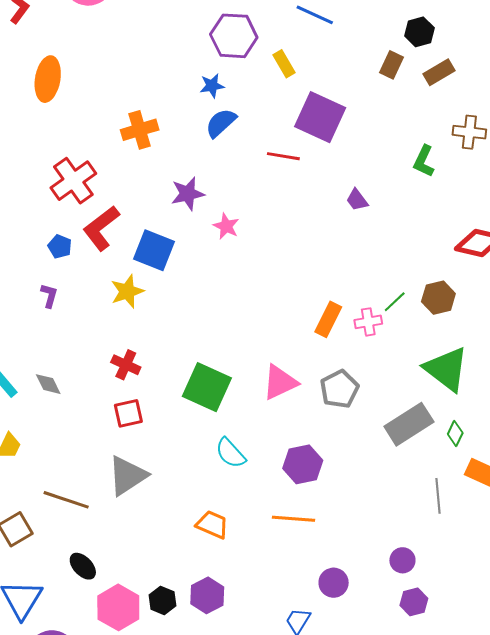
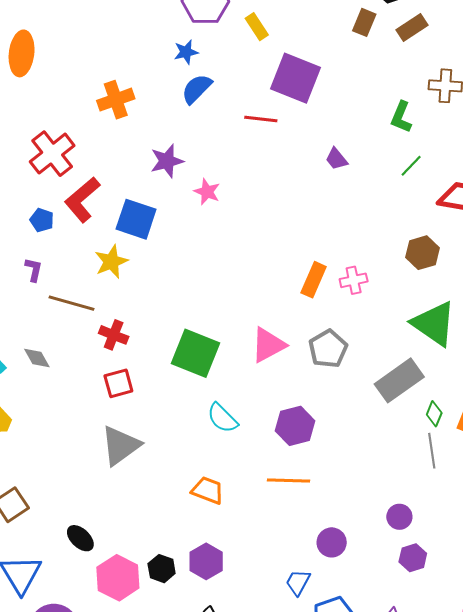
green line: (395, 302) -> (411, 166), moved
green diamond: (455, 433) -> (434, 414), moved
brown line: (66, 500) -> (72, 303), moved

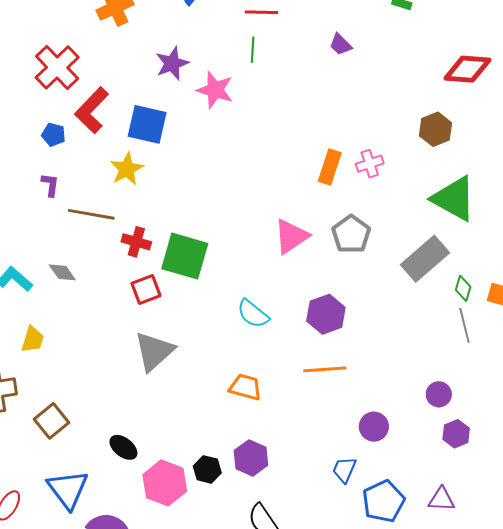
green line: (411, 166) -> (253, 50), moved, turned -35
pink star: (207, 192) -> (215, 90), size x1.4
green square: (196, 353) -> (185, 256), moved

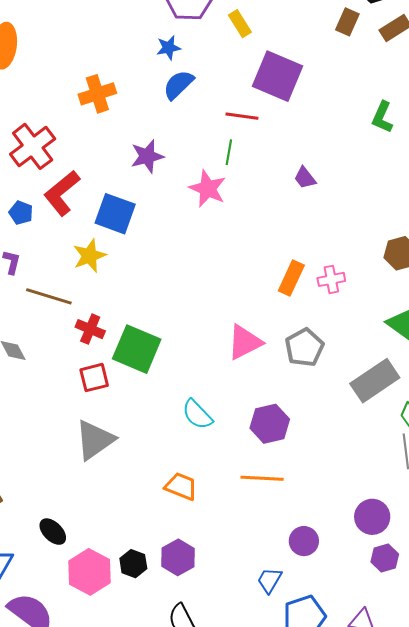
purple trapezoid: (341, 45) -> (305, 178), moved
pink star: (215, 90) -> (208, 189), moved
purple circle: (439, 394) -> (372, 517), size x1.4

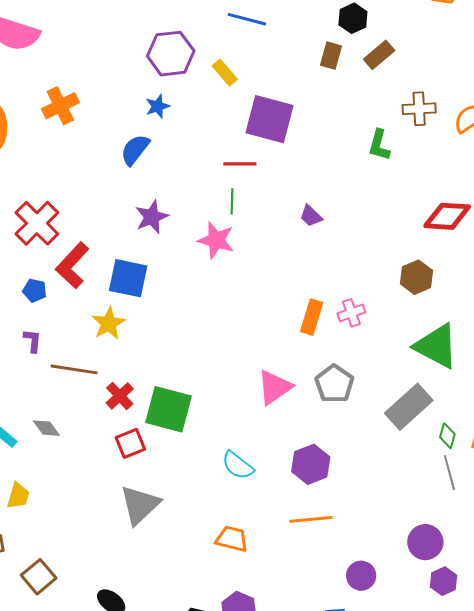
blue semicircle: (178, 85) -> (135, 150), moved
orange cross: (97, 94) -> (60, 106), moved
red cross: (90, 329) -> (120, 396), turned 32

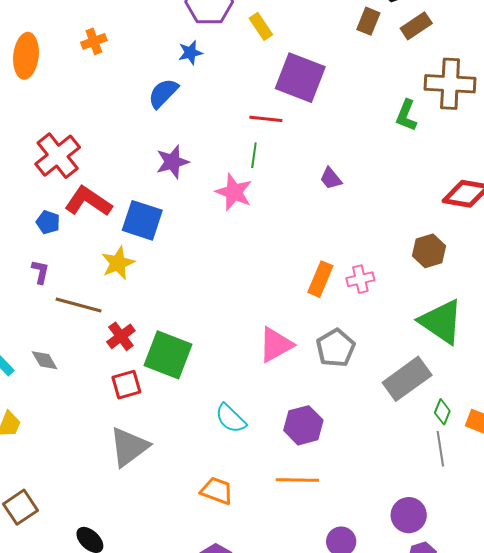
orange cross: (60, 106) -> (94, 41), size x0.7
brown cross: (419, 109) -> (450, 84), size x1.5
red L-shape: (72, 265) -> (88, 201), turned 75

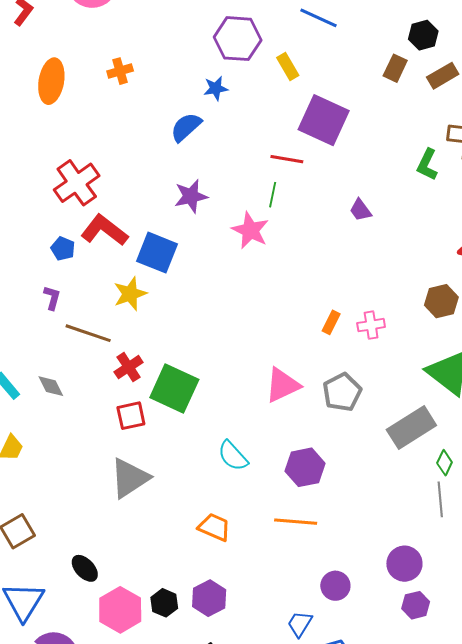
purple trapezoid: (331, 178) -> (360, 210), moved
orange rectangle: (320, 279) -> (331, 322), size x0.7

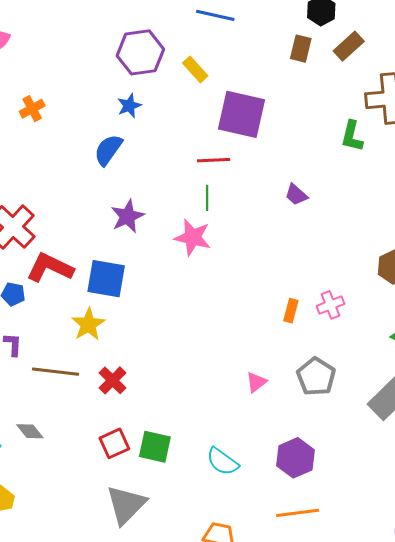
red cross: (129, 367) -> (113, 380), moved
pink triangle: (282, 385) -> (256, 382), size x0.6
green square: (174, 389) -> (155, 447), moved, size x0.7

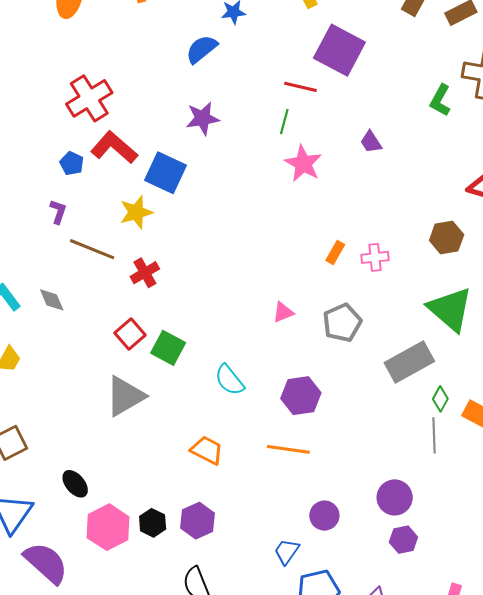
pink star: (193, 237) -> (303, 164), moved
red square: (114, 443) -> (130, 334), turned -32

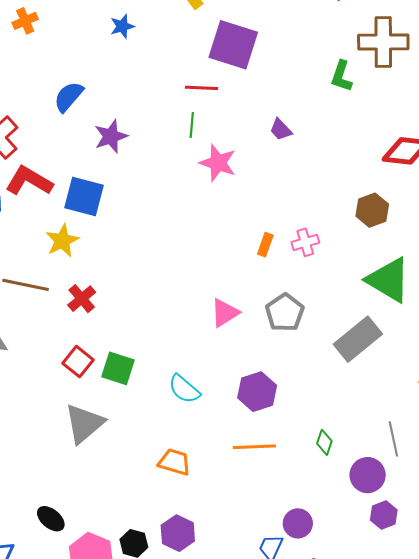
blue semicircle: (202, 49) -> (69, 97), moved
pink triangle: (283, 312) -> (225, 313), size x1.4
green diamond: (440, 399) -> (324, 442), moved
gray line: (434, 435) -> (393, 439), moved
purple circle: (324, 516) -> (298, 523), moved

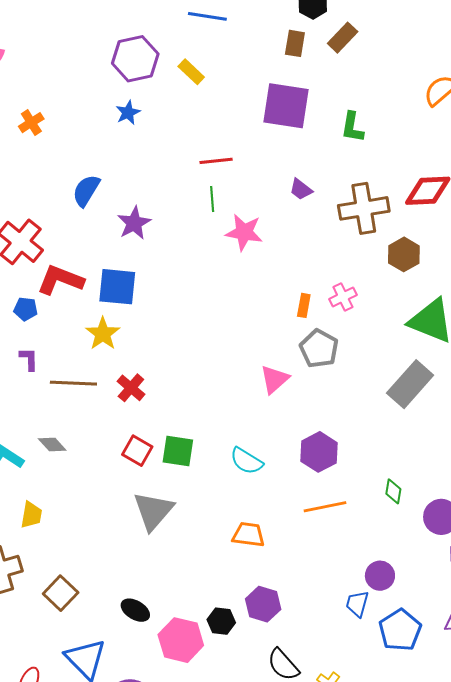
brown cross: (383, 42) -> (364, 208), moved
purple square: (233, 45) -> (286, 106), moved
gray pentagon: (285, 312) -> (319, 349), moved

